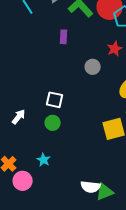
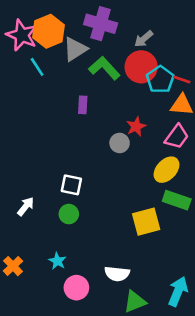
red star: (115, 49) -> (136, 126), moved
pink circle: (23, 181) -> (76, 288), moved
white semicircle: (91, 187) -> (117, 274), moved

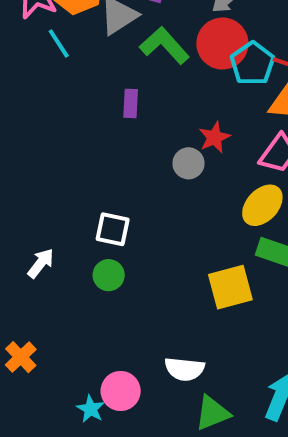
cyan star: (57, 261) -> (91, 409), moved

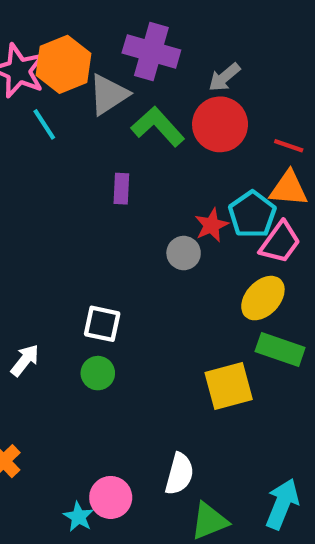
cyan pentagon: (252, 63) -> (252, 214), moved
white semicircle: (185, 369) -> (179, 474), turned -81

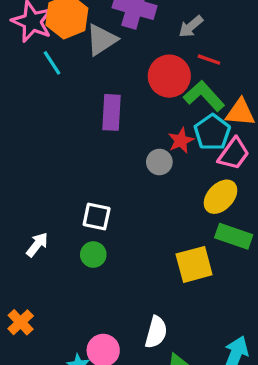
red circle: (220, 124) -> (169, 76), moved
green L-shape: (158, 127) -> (204, 96), moved
red line: (289, 146) -> (209, 60), moved
purple rectangle: (121, 189) -> (111, 112), size x1.5

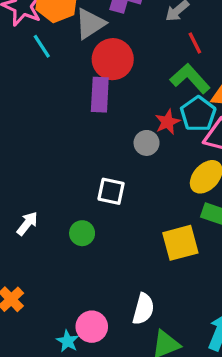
red line: (209, 60) -> (195, 43), turned 45
red circle: (169, 76) -> (113, 59), moved
white square: (97, 217) -> (111, 191), moved

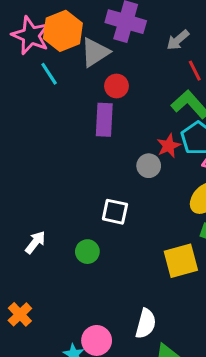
red circle: (113, 59) -> (117, 86), size x0.6

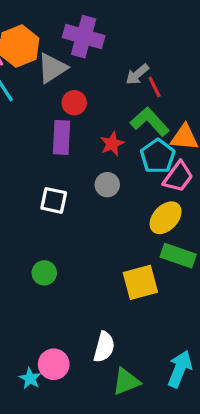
gray arrow: (178, 40) -> (137, 74), moved
red star: (169, 146) -> (112, 144), moved
white square: (115, 212) -> (54, 200), moved

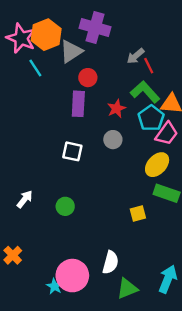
yellow square: (140, 282) -> (138, 214), size x0.6
pink circle: (54, 364) -> (72, 276), size x1.4

